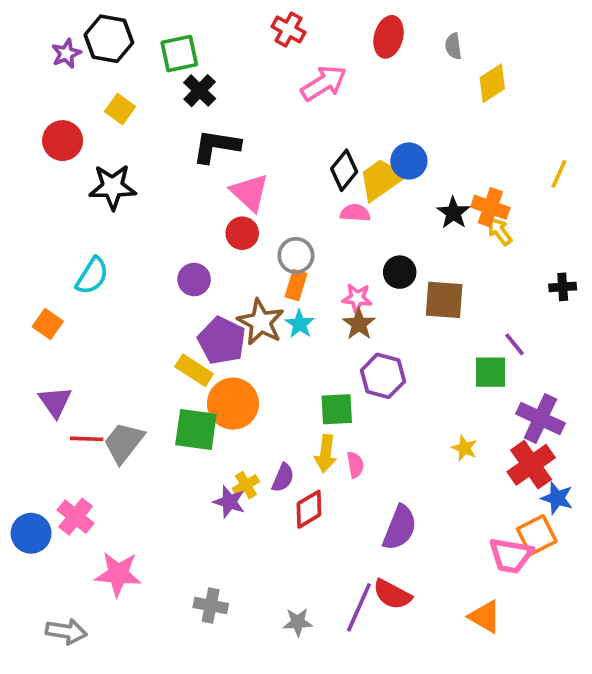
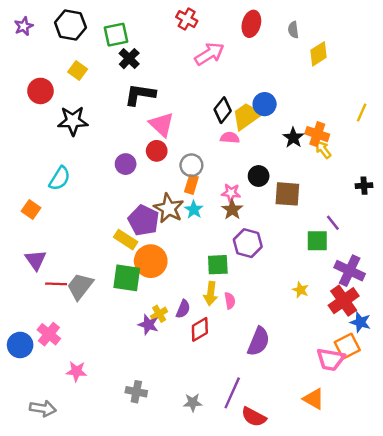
purple star: (66, 54) -> (24, 26), moved
purple circle: (194, 280) -> (126, 164), moved
pink star: (118, 574) -> (76, 371), size x0.7
red semicircle: (392, 594) -> (254, 417), moved

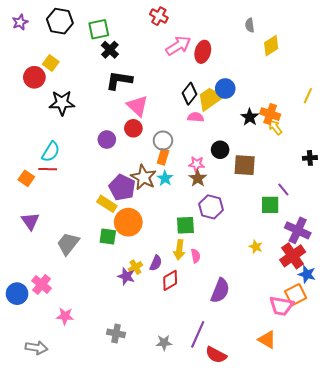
red ellipse: (251, 24) -> (203, 52), moved
yellow square: (78, 71) -> (51, 63), moved
green square: (127, 278) -> (108, 236), size x0.7
red line: (56, 284) -> (48, 169), moved

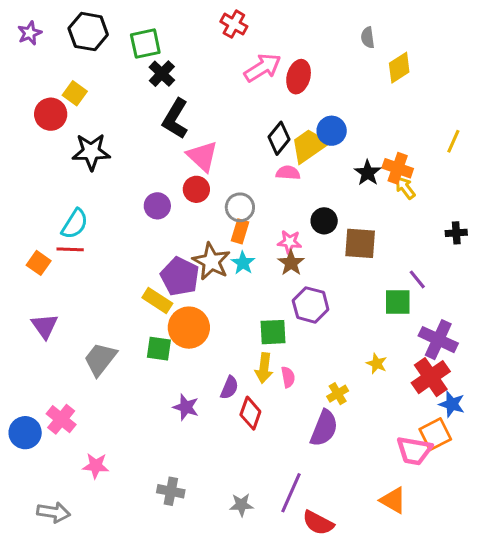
black L-shape: (119, 80) -> (175, 119), turned -68
yellow cross: (135, 267) -> (338, 394), moved
red diamond: (170, 280) -> (250, 413), turned -40

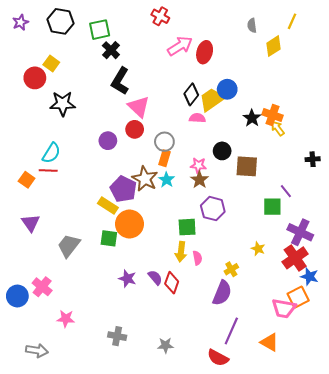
yellow line: (453, 141) -> (292, 21), moved
purple semicircle: (229, 388) -> (155, 277), moved, turned -63
purple line: (291, 493) -> (231, 331), moved

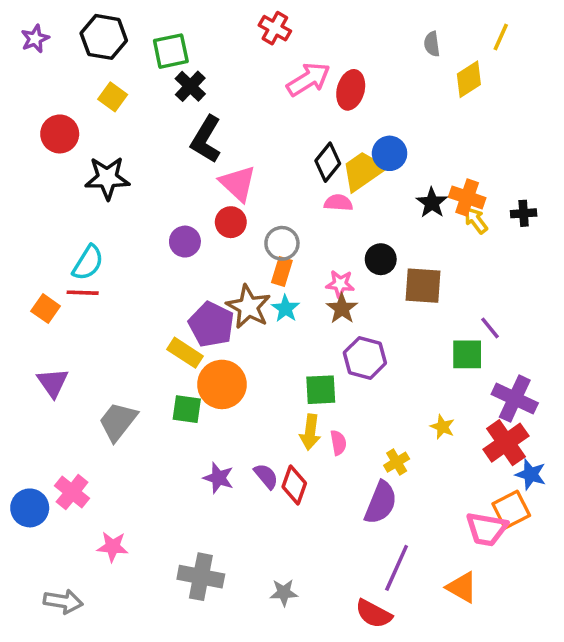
yellow square: (51, 64) -> (113, 97), moved
black cross: (313, 159) -> (524, 213), moved
gray cross: (117, 336) -> (201, 577), size x1.4

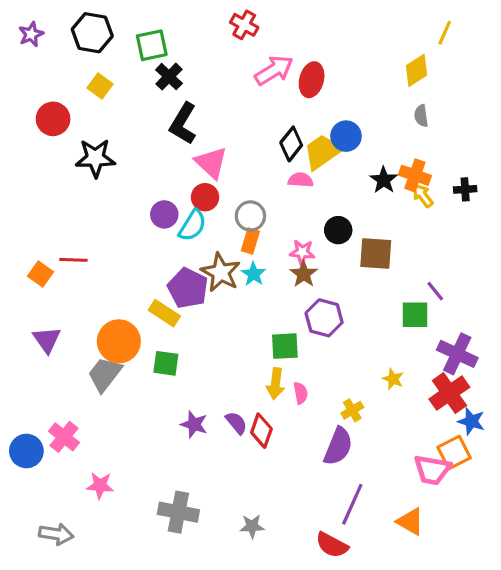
gray semicircle: (432, 44) -> (421, 116), moved
cyan semicircle: (88, 263) -> (192, 225), moved
orange circle: (222, 384) -> (119, 341), moved

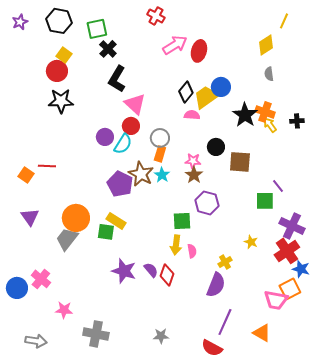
red circle: (53, 119) -> (57, 71), moved
black star: (384, 180) -> (245, 115), size x1.4
yellow rectangle: (164, 313) -> (116, 221), moved
purple star: (194, 424) -> (124, 271), size x1.4
gray cross: (178, 512) -> (96, 334), moved

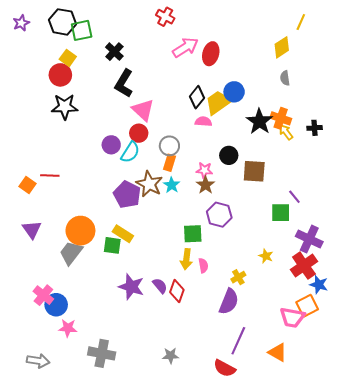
green square: (97, 29) -> (82, 30), moved
blue circle: (17, 288) -> (56, 305), moved

